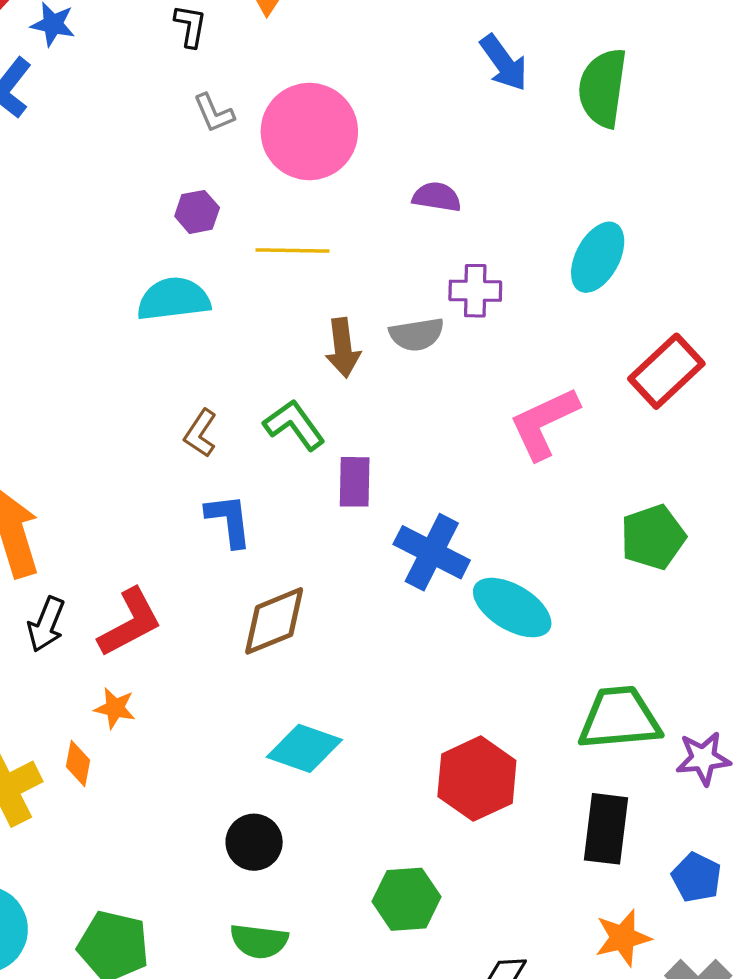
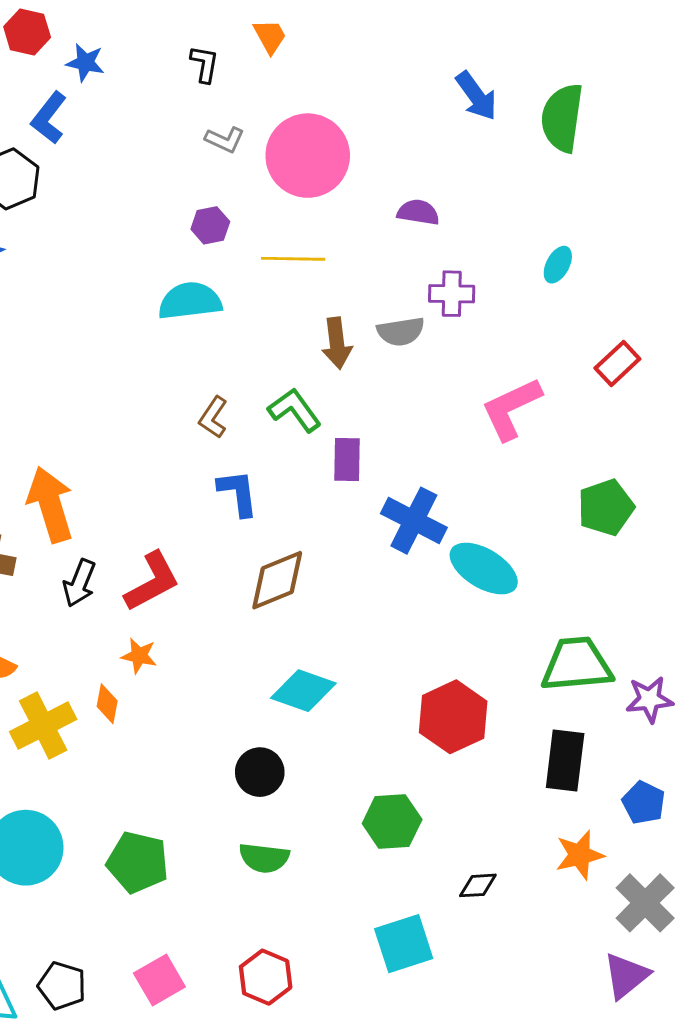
gray L-shape: (214, 113) -> (225, 140), turned -42
cyan ellipse: (598, 257) -> (558, 265), size x0.6
red rectangle: (666, 371) -> (617, 363), size x0.7

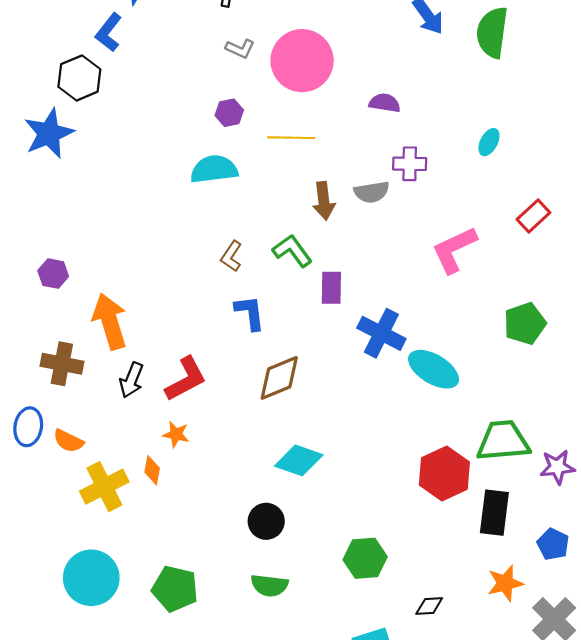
red hexagon: (453, 717) -> (444, 474), moved

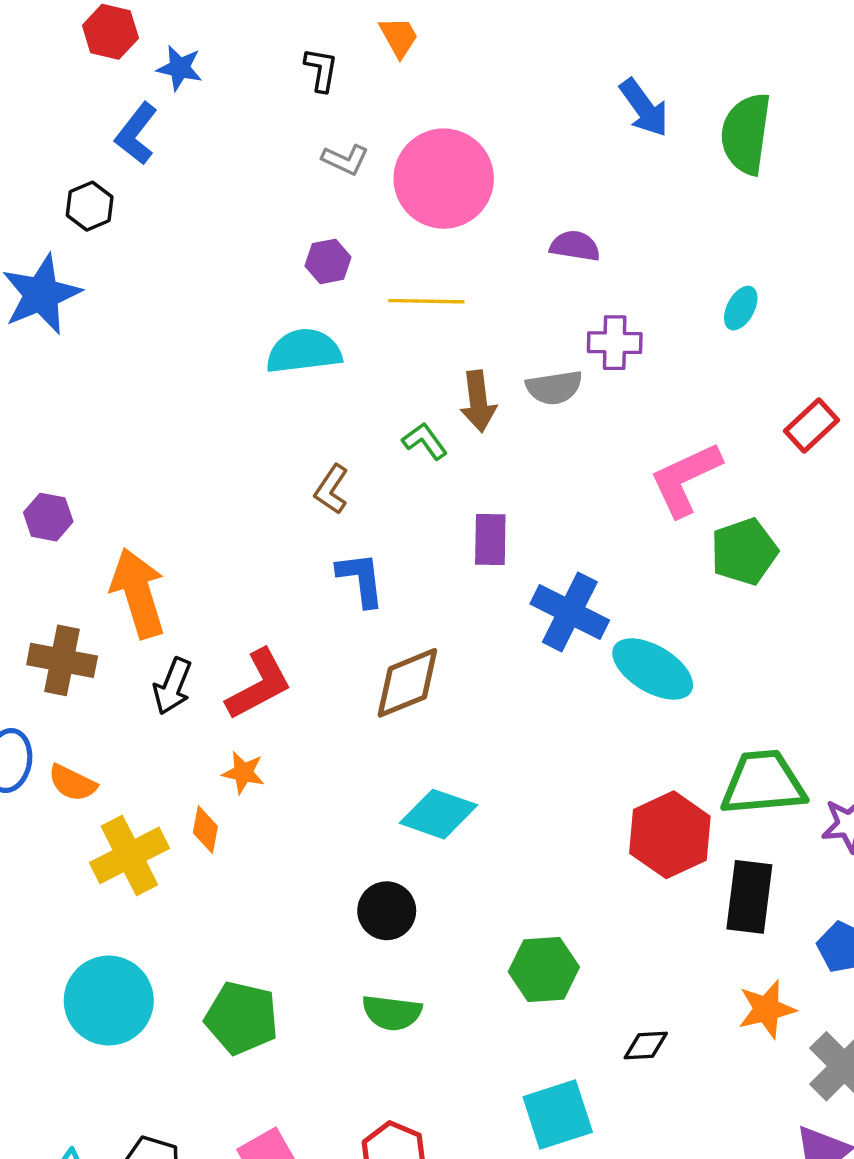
black hexagon: (79, 78) -> (90, 206), size x0.7
green L-shape: (292, 251) -> (425, 441), moved, size x0.7
green pentagon: (525, 324) -> (744, 552), moved

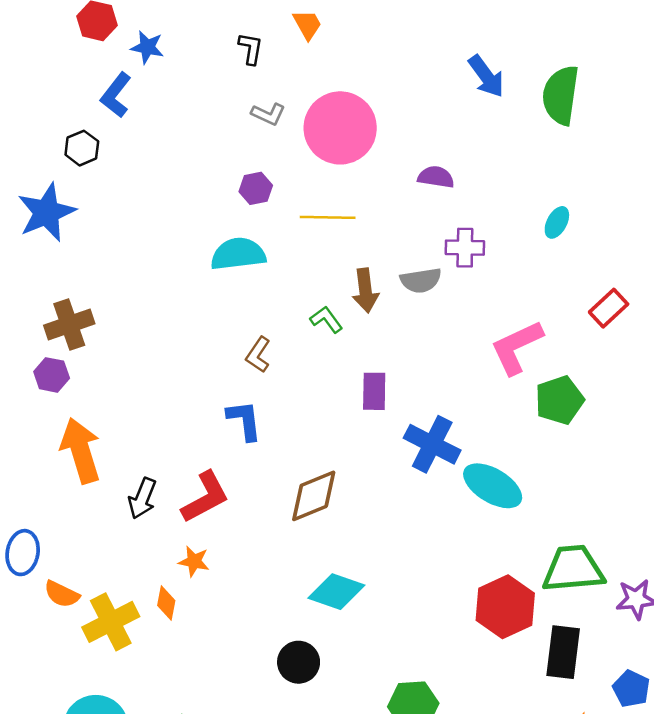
blue L-shape: (361, 579) -> (244, 420), moved
orange arrow: (138, 593) -> (81, 450), moved
brown cross: (62, 660) -> (69, 324), moved, turned -30
orange semicircle: (72, 783) -> (62, 594), moved

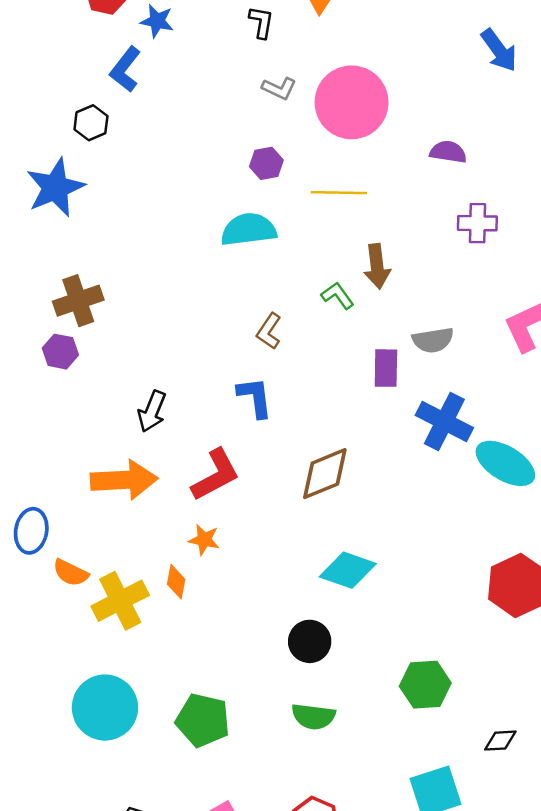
gray semicircle: (421, 280) -> (433, 340), moved
orange arrow: (81, 450) -> (124, 480), moved, turned 104
black arrow: (142, 498) -> (152, 411), moved

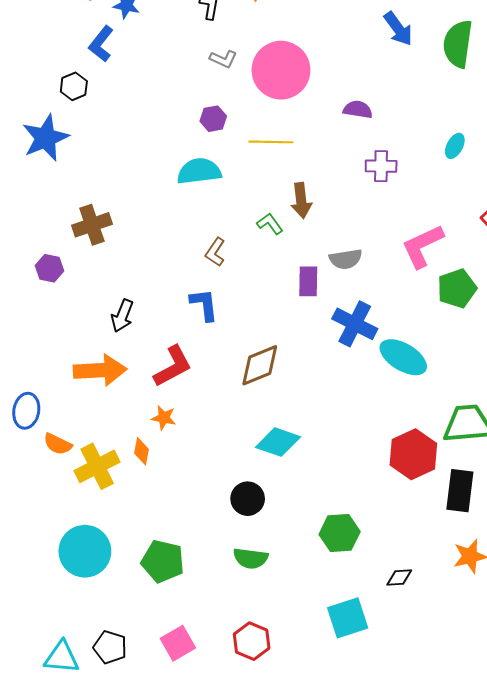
brown cross: (78, 301) -> (92, 225), moved

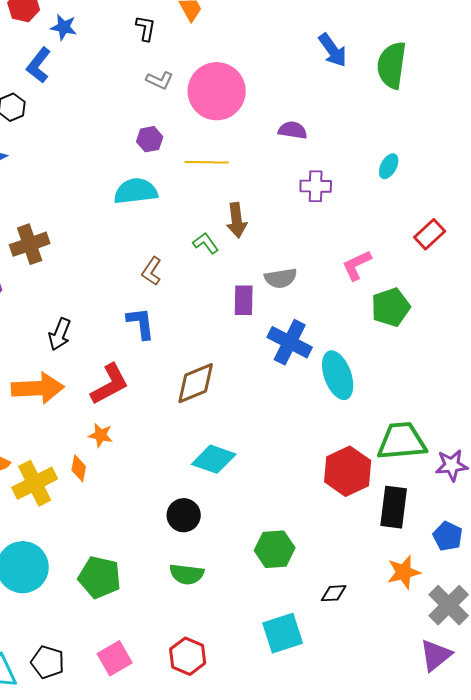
pink L-shape: (422, 246) -> (357, 265), size x0.7
cyan ellipse: (403, 357) -> (338, 375), turned 39

